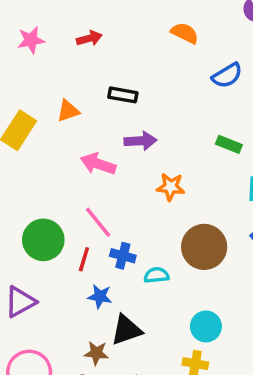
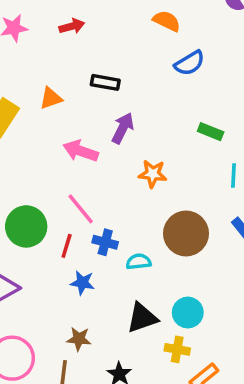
blue semicircle: (227, 75) -> (190, 63), moved
purple arrow: (140, 141) -> (123, 128), turned -60
black triangle: (126, 330) -> (142, 318), moved

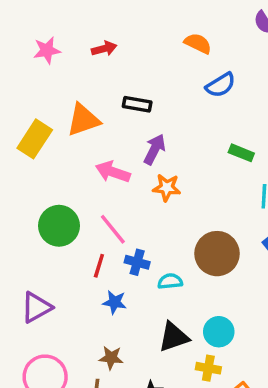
orange triangle: (51, 98) -> (83, 120), size x1.5
orange star: (153, 174) -> (167, 188), moved
green circle: (26, 226) -> (59, 226), moved

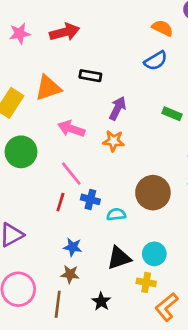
orange semicircle: (198, 43) -> (162, 28), moved
red arrow: (104, 49) -> (65, 32), size x1.5
purple arrow: (154, 149) -> (118, 108), moved
green circle: (59, 226) -> (21, 152), moved
blue star: (115, 302) -> (73, 247), moved

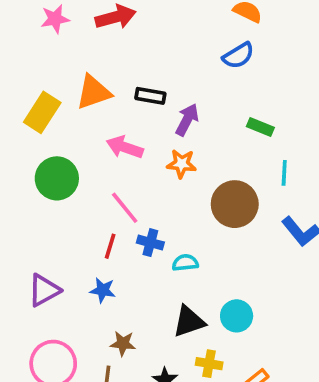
black rectangle: (90, 76) -> (150, 96), moved
brown circle: (153, 193) -> (235, 204), moved
blue star: (73, 247) -> (103, 290), moved
yellow cross: (146, 282) -> (209, 364), moved

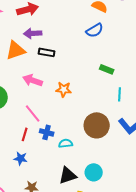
purple arrow: (187, 120) -> (33, 33), moved, turned -120
brown circle: (235, 204) -> (97, 125), moved

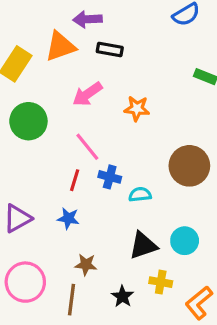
pink arrow: (33, 80) -> (87, 94), turned -54

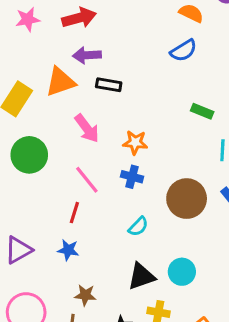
pink arrow: (87, 94) -> (87, 128), turned -92
blue cross: (110, 177) -> (132, 177), moved
cyan semicircle: (140, 194) -> (138, 227), turned 140

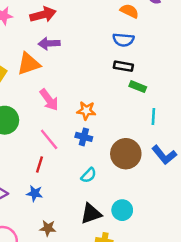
blue semicircle: (183, 51) -> (123, 40), turned 36
black rectangle: (109, 85) -> (123, 66), moved

